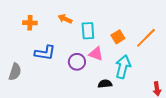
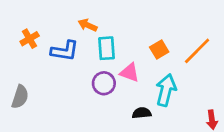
orange cross: (30, 23) -> (30, 39), moved, turned -32
cyan rectangle: (88, 31) -> (107, 48), moved
blue L-shape: (45, 53) -> (65, 51), moved

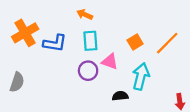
orange arrow: (88, 25) -> (85, 14), moved
orange cross: (30, 39) -> (25, 33), size x1.6

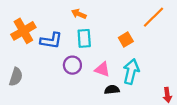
orange line: (167, 43) -> (154, 17), moved
pink triangle: (110, 61) -> (102, 69), moved
purple circle: (88, 71) -> (72, 65), moved

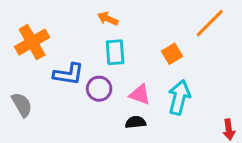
blue L-shape: (51, 41) -> (68, 74), moved
gray semicircle: (16, 77) -> (22, 105), turned -48
black semicircle: (112, 90) -> (136, 122), moved

